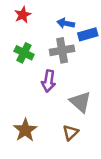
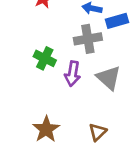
green cross: (24, 53) -> (45, 58), moved
gray triangle: (80, 102) -> (109, 78), moved

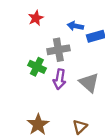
gray cross: (88, 39) -> (58, 50), moved

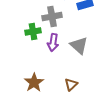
green cross: (37, 67) -> (33, 32), turned -35

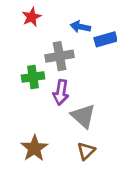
gray triangle: (79, 46) -> (83, 116), moved

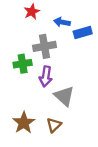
red star: (32, 17) -> (32, 12), moved
brown triangle: (86, 151) -> (54, 125), moved

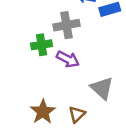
purple arrow: (46, 76) -> (68, 59), turned -72
gray triangle: (64, 96) -> (102, 88), moved

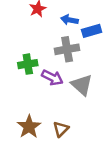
gray cross: (66, 25) -> (67, 49), moved
gray triangle: (102, 88) -> (82, 85), moved

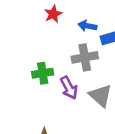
purple arrow: (52, 78) -> (69, 88), turned 35

